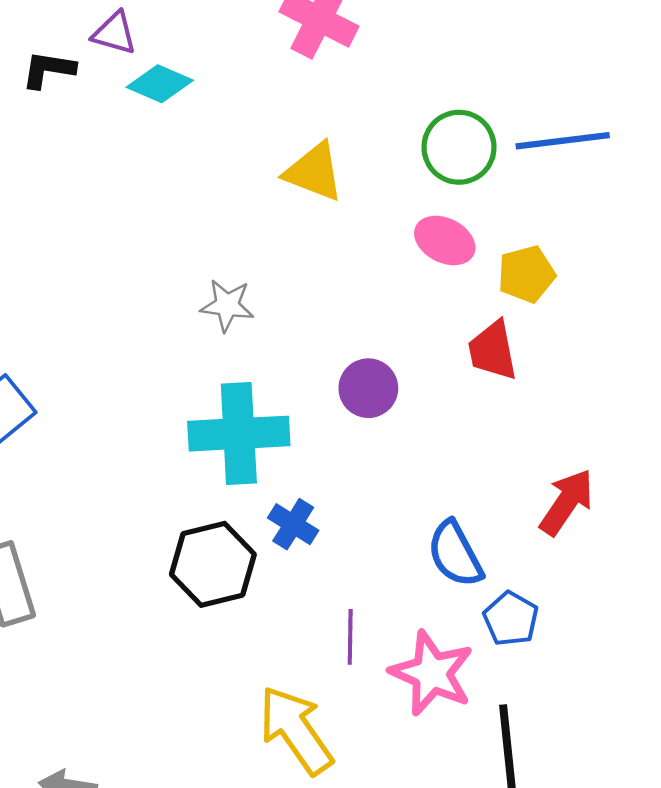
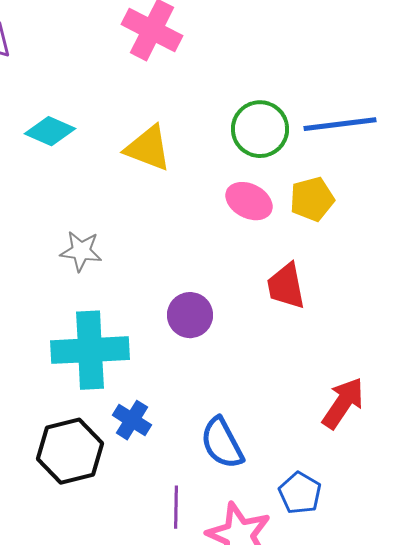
cyan diamond: (160, 84) -> (50, 131), moved
yellow pentagon: (526, 274) -> (312, 199), moved
blue semicircle: (455, 554) -> (222, 443), moved

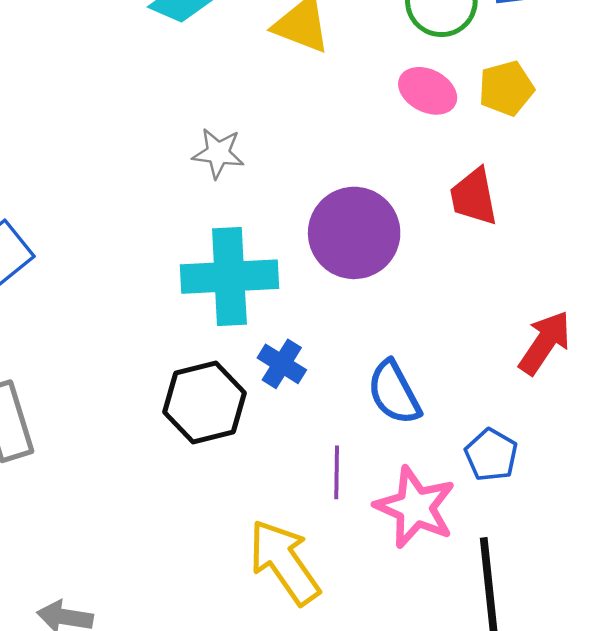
purple circle: (190, 315) -> (354, 233), size x1.6

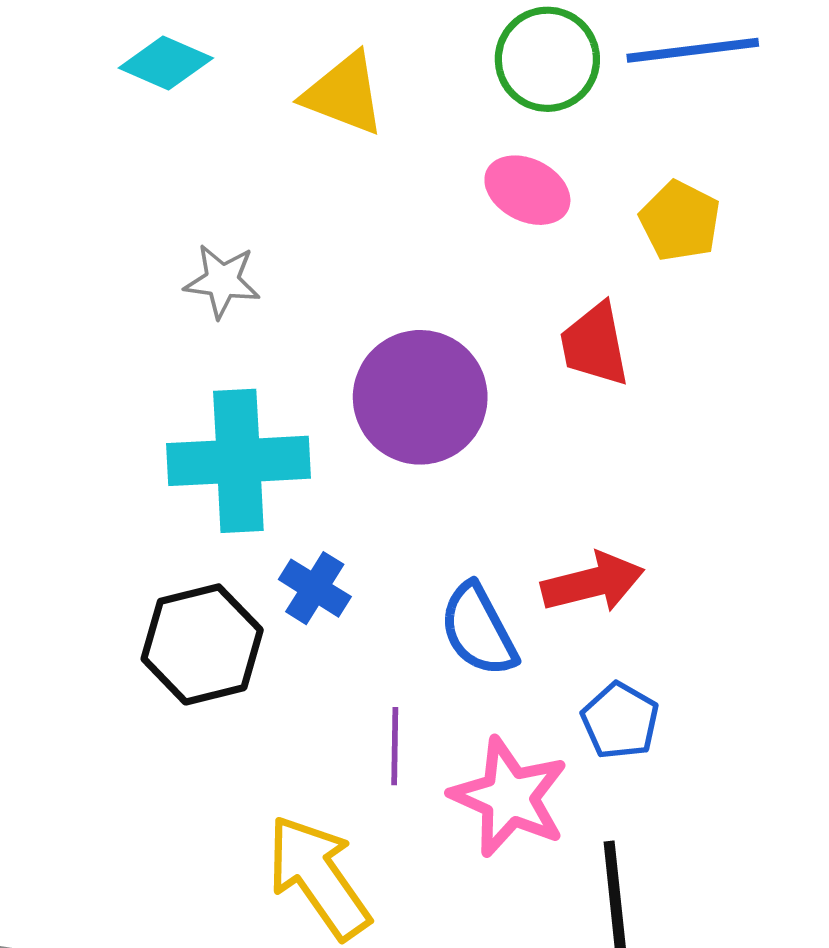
yellow pentagon: (506, 88) -> (680, 221), moved, turned -30
red arrow: (545, 343) -> (593, 583), moved, turned 42

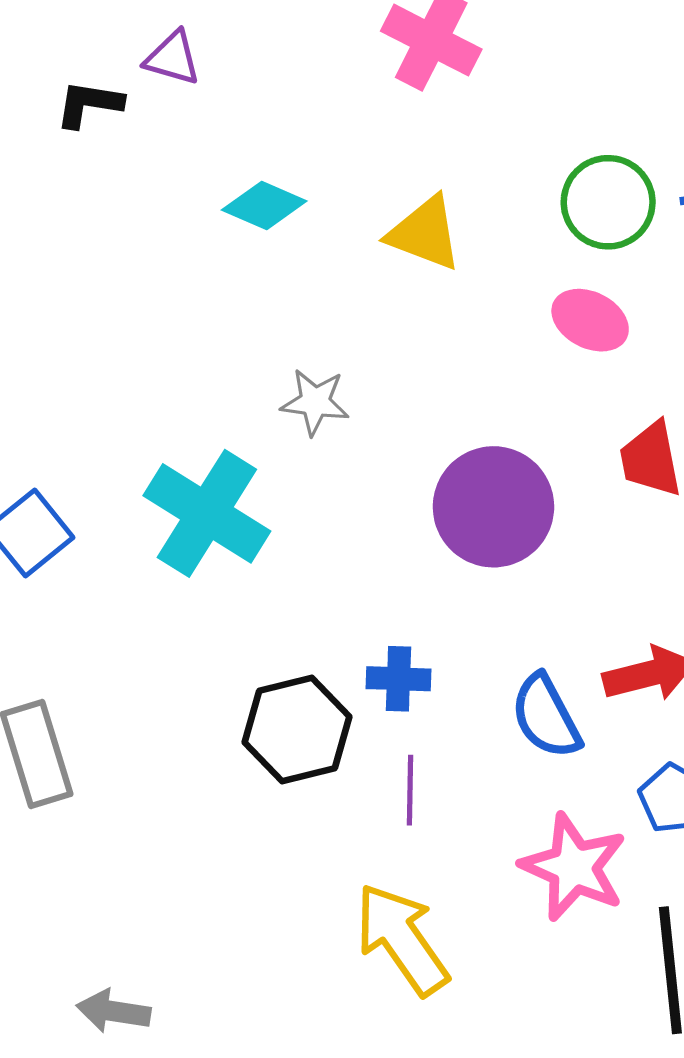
cyan cross: (238, 461) -> (207, 513), moved, turned 35
blue cross: (315, 588) -> (398, 679), turned -30
purple line: (395, 746) -> (410, 790), moved

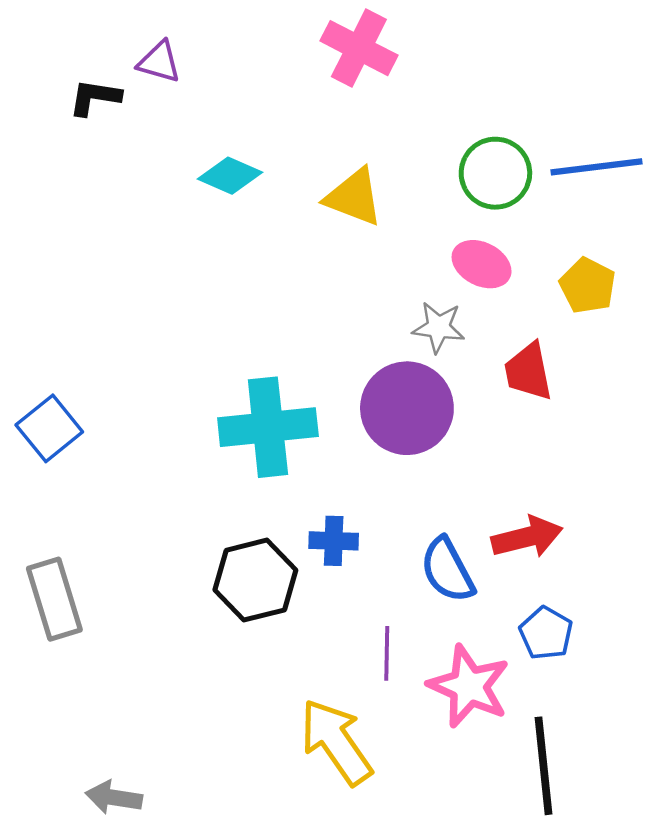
gray star: (315, 402) -> (439, 327), moved
cyan cross: (207, 513) -> (268, 427), moved, turned -38
purple line: (410, 790) -> (387, 653), moved

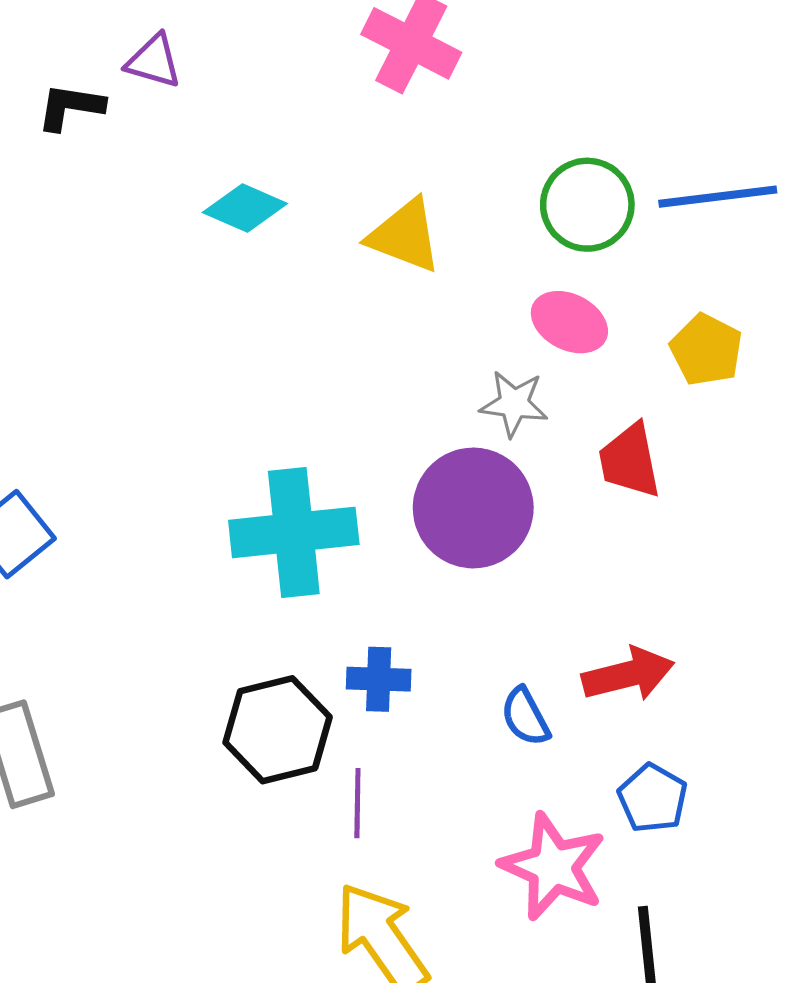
blue semicircle: (447, 570) -> (525, 717), size x0.7
purple line: (387, 653) -> (357, 803), moved

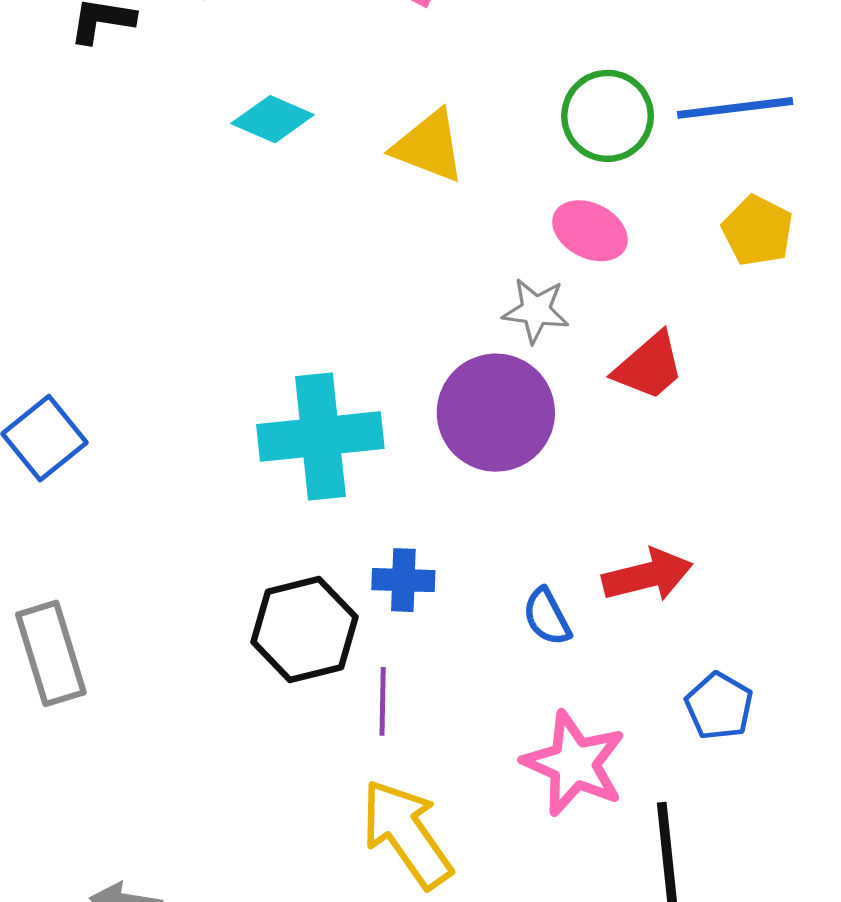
yellow pentagon: (706, 350) -> (757, 231), moved
red trapezoid: (630, 461) -> (649, 366), turned -120
blue pentagon: (653, 798) -> (719, 706), moved

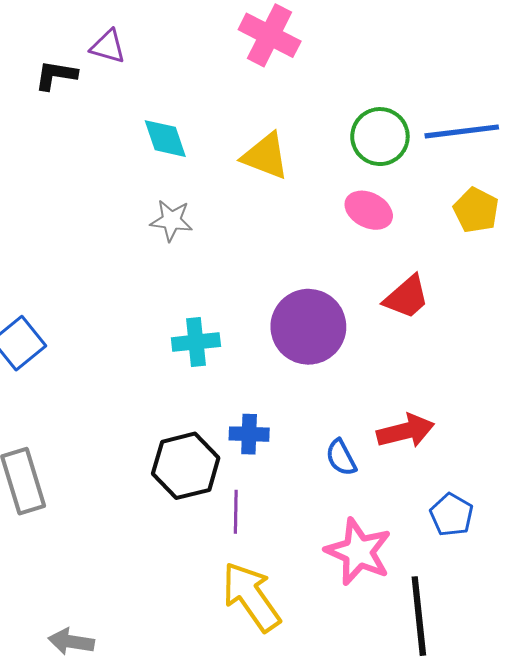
cyan diamond: (273, 119) -> (165, 139), turned 48
gray star: (536, 310) -> (171, 220), moved
cyan cross: (320, 437) -> (196, 342), size x0.6

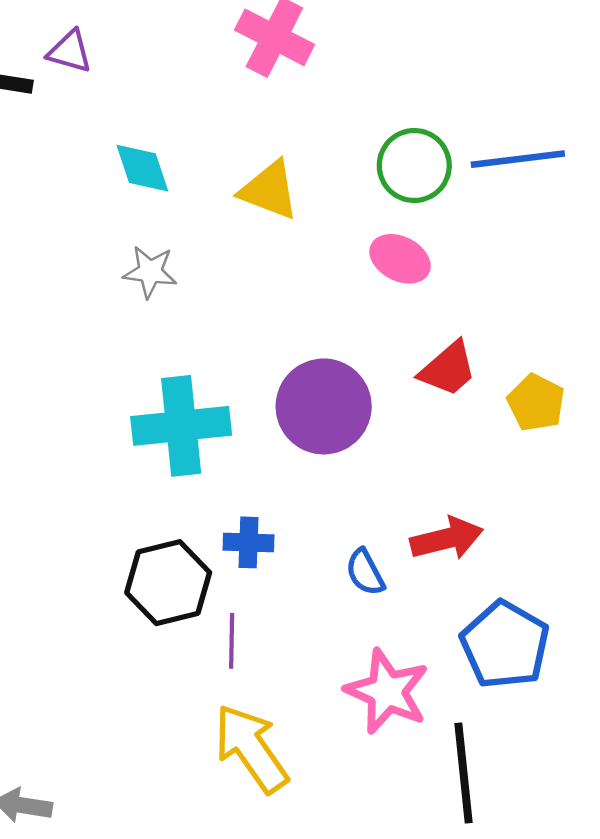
yellow pentagon: (476, 210) -> (536, 403), moved
cyan cross: (196, 342) -> (181, 426), size x1.6
blue pentagon: (452, 515) -> (505, 645), size x1.6

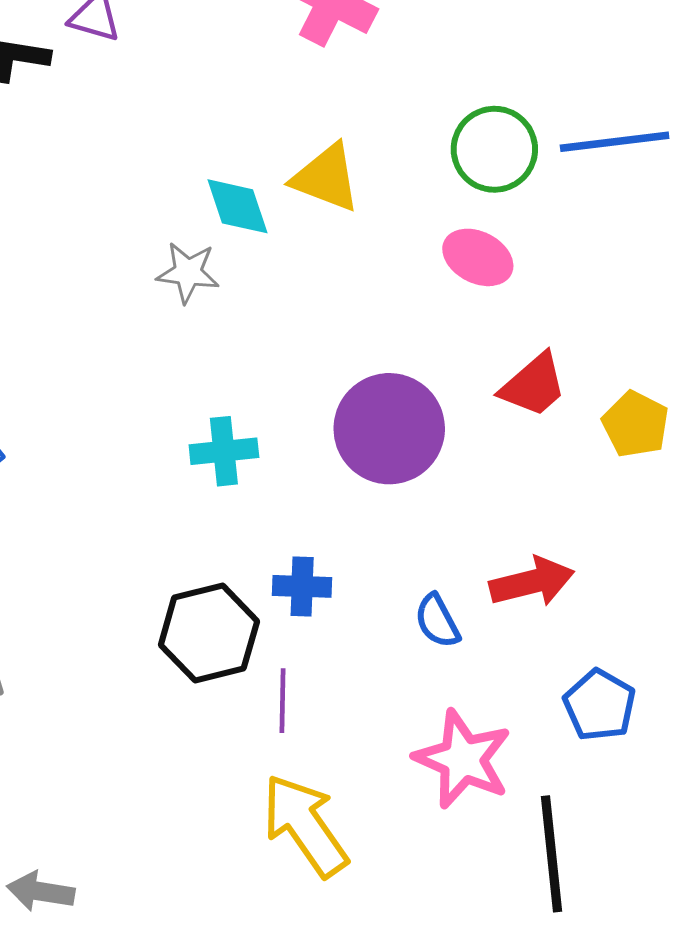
cyan diamond: (142, 168) -> (237, 206), moved
cyan cross: (181, 426) -> (224, 451), size x0.6
blue pentagon: (505, 645) -> (600, 705), size x0.7

